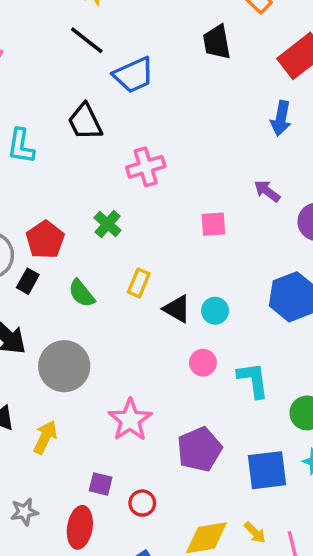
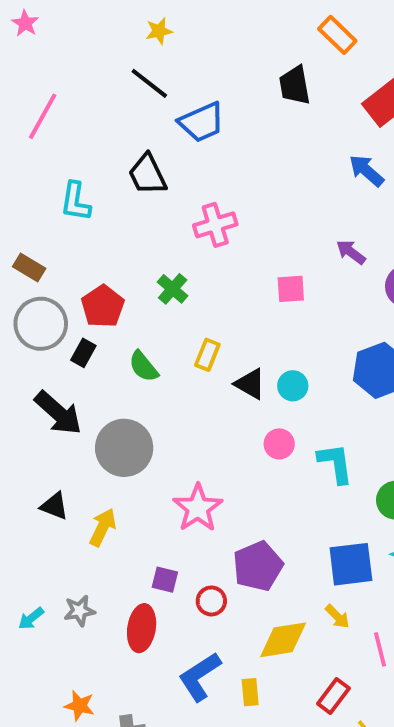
blue arrow: (281, 118) -> (366, 171), turned 120
purple pentagon: (199, 449) -> (258, 566), moved
yellow arrow: (255, 533) -> (337, 617), moved

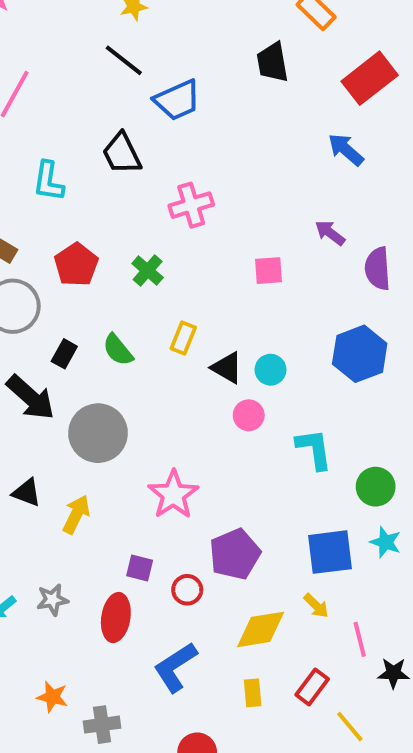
red pentagon: (103, 306) -> (76, 265), moved
black rectangle: (83, 353) -> (64, 354), moved
pink circle: (279, 444) -> (249, 415), moved
yellow rectangle: (250, 692) -> (253, 693), moved

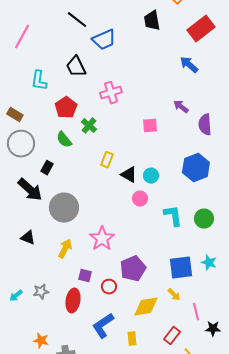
red pentagon: (76, 265) -> (66, 108), moved
green semicircle: (118, 350) -> (64, 140), moved
green circle: (376, 487) -> (204, 219), moved
yellow arrow: (76, 514) -> (65, 249), moved
yellow rectangle: (253, 693) -> (132, 339), moved

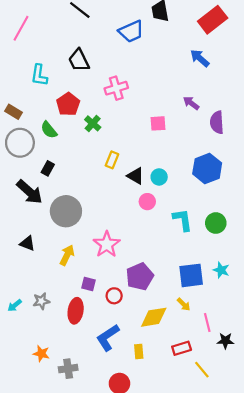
blue trapezoid: (104, 40) -> (131, 31), moved
green semicircle: (64, 140) -> (49, 130), moved
red rectangle: (172, 336) -> (182, 348), turned 36

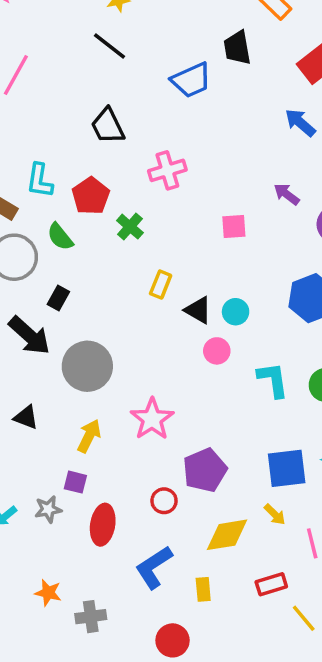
cyan L-shape: (39, 75) -> (40, 181), moved
purple square: (88, 284) -> (75, 482), moved

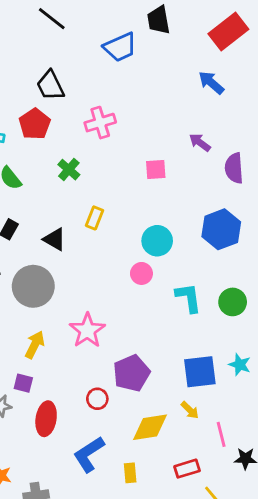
red pentagon: (91, 196) -> (35, 124), moved
black triangle: (198, 310) -> (55, 239), moved
cyan circle: (236, 312) -> (157, 241), size x1.4

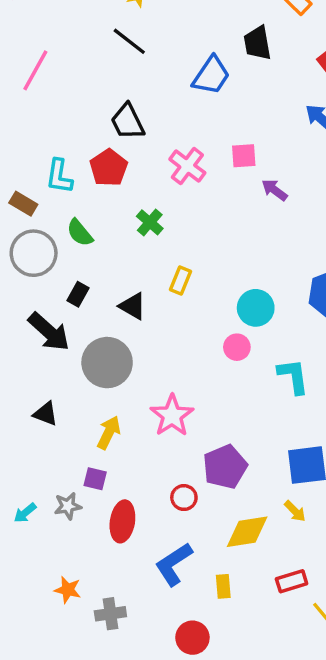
blue trapezoid: (120, 47) -> (211, 75), turned -32
pink cross: (100, 123) -> (187, 166), turned -36
purple arrow: (200, 142) -> (274, 190), moved
pink square: (156, 170) -> (244, 156), moved

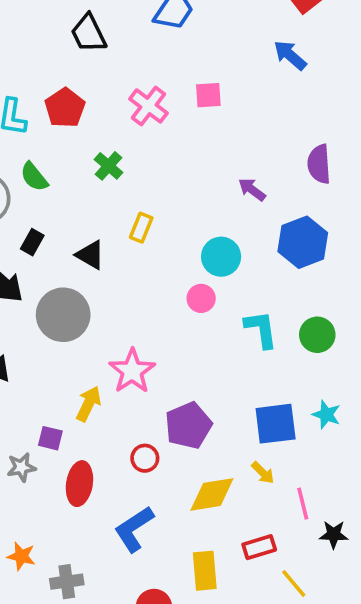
black trapezoid: (128, 122) -> (89, 33), moved
purple arrow: (274, 190) -> (252, 189), moved
yellow arrow: (109, 433) -> (89, 404), moved
yellow rectangle: (223, 586) -> (205, 571), moved, size x1.5

